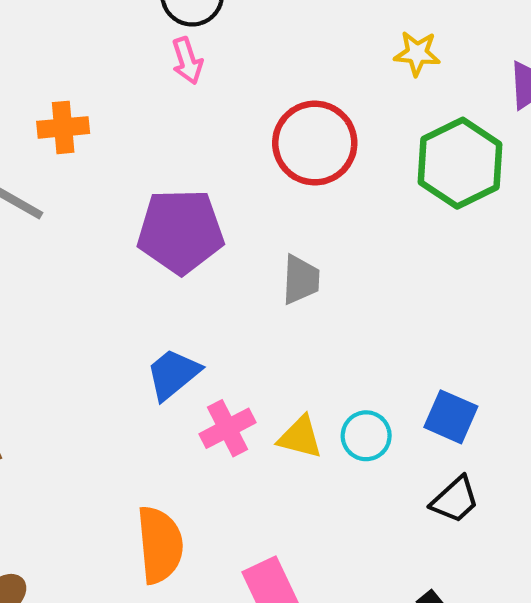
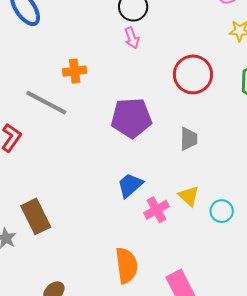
yellow triangle: (300, 437) -> (189, 196), moved, turned 30

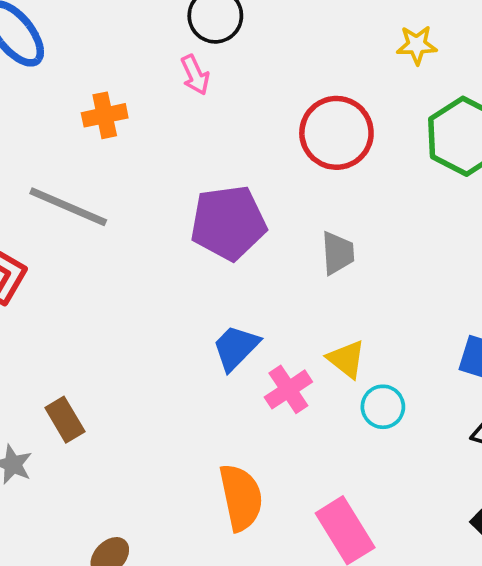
pink arrow: (132, 38) -> (195, 75), moved
orange cross: (75, 71) -> (105, 115), moved
cyan circle: (222, 211) -> (383, 407), moved
brown rectangle: (36, 216) -> (65, 420), size x0.7

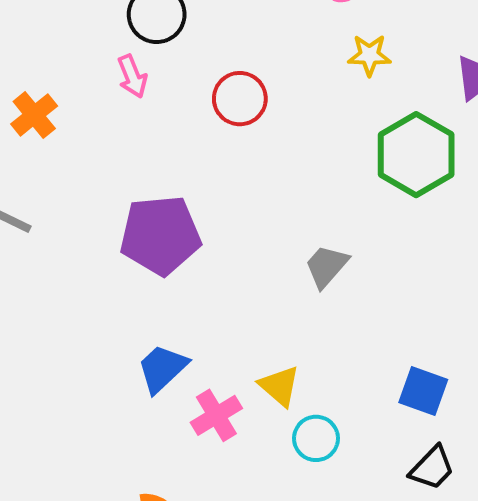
orange cross: (105, 115) -> (34, 115), turned -30
red circle: (336, 133) -> (240, 99), moved, size x0.7
gray trapezoid: (338, 253) -> (326, 266), moved, turned -138

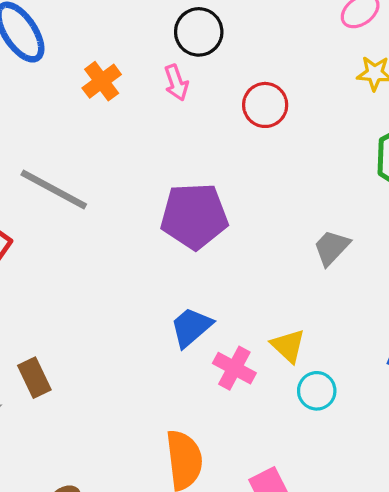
orange cross: (34, 115) -> (102, 81), moved
pink cross: (216, 415) -> (234, 368), turned -33

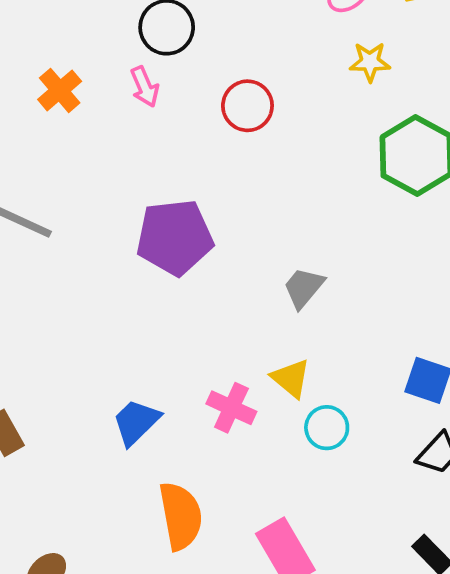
gray trapezoid: (332, 248) -> (304, 288), moved
blue trapezoid: (191, 327) -> (136, 422), moved

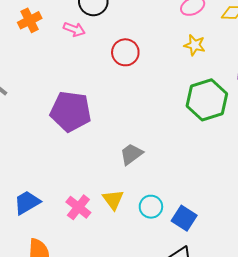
pink arrow: (145, 87) -> (74, 29), turned -60
cyan circle: (327, 428) -> (151, 207), moved

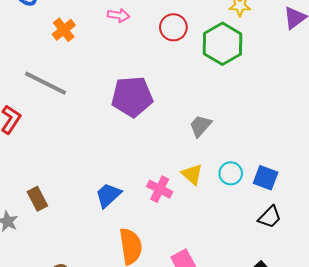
orange cross: (30, 20) -> (64, 30), moved
green hexagon: (207, 100) -> (223, 44), moved

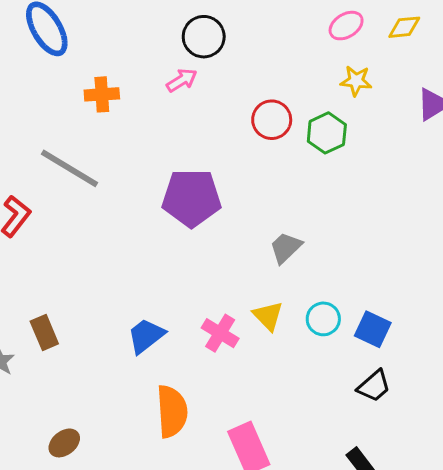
pink arrow: (119, 15) -> (182, 80), turned -45
red circle: (173, 27) -> (272, 120), moved
orange cross: (64, 30) -> (102, 94), turned 30
green hexagon: (223, 44) -> (327, 133), size x0.7

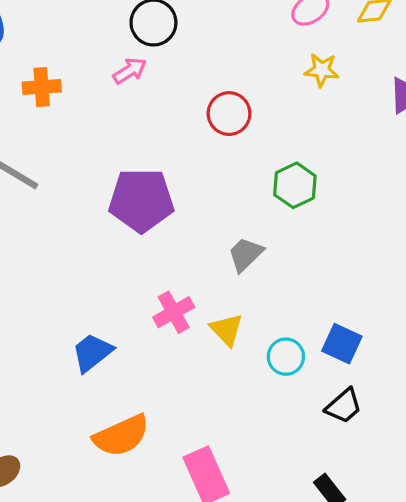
green hexagon: (327, 133) -> (295, 185), moved
cyan circle: (323, 319) -> (286, 357), moved
pink cross: (220, 333) -> (174, 312), moved, turned 30
orange semicircle: (172, 411) -> (121, 436), turned 70

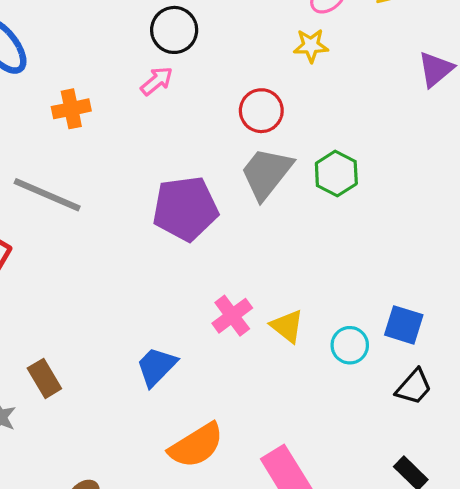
yellow star: (322, 70) -> (311, 46), moved
gray trapezoid: (246, 254) -> (266, 173), moved, size x1.5

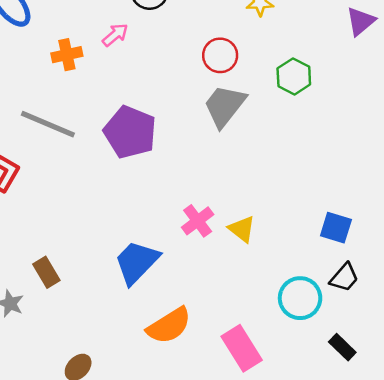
pink arrow: (157, 81) -> (115, 35), moved
green hexagon: (336, 173) -> (294, 76), moved
purple pentagon: (185, 209) -> (130, 132), moved, turned 30
cyan circle: (350, 345) -> (300, 298), moved, size x1.4
blue trapezoid: (156, 366) -> (137, 262), size x1.4

